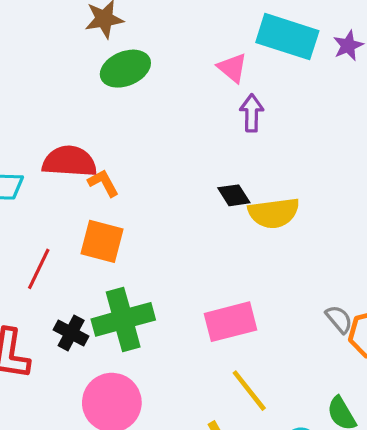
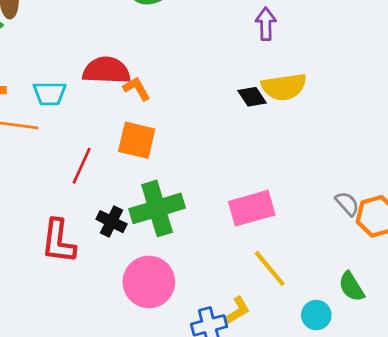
yellow semicircle: (274, 213) -> (284, 87), moved

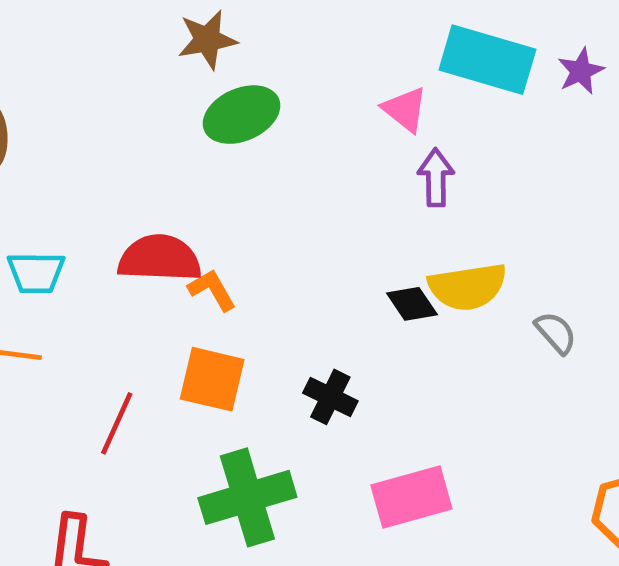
cyan trapezoid: (50, 93) -> (36, 273), moved
gray semicircle: (347, 204) -> (556, 333), moved
black cross: (111, 222) -> (330, 397), moved

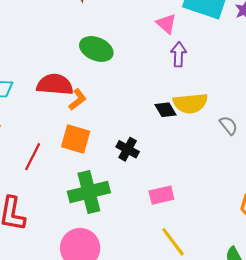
green ellipse: (242, 115) -> (96, 49), moved, turned 44
orange L-shape: (212, 290) -> (77, 100), turned 80
pink rectangle: (411, 497) -> (161, 195), size x0.7

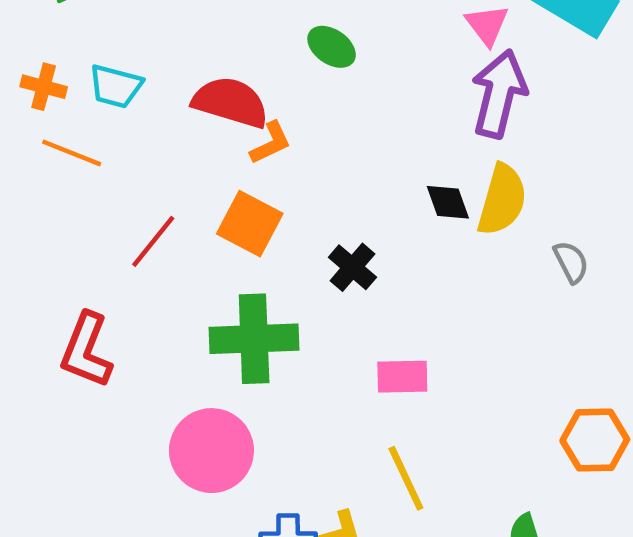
green ellipse: (96, 49) -> (332, 47), size x0.7
purple arrow: (179, 54) -> (499, 94), size x1.6
yellow semicircle: (190, 103) -> (502, 200), turned -80

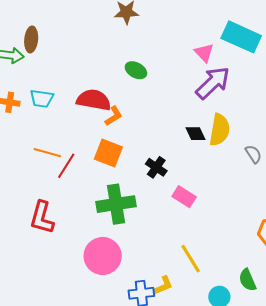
purple arrow: (499, 94) -> (213, 83), turned 39
orange line: (72, 153) -> (47, 153), moved
pink rectangle: (402, 377) -> (184, 197), moved, turned 40

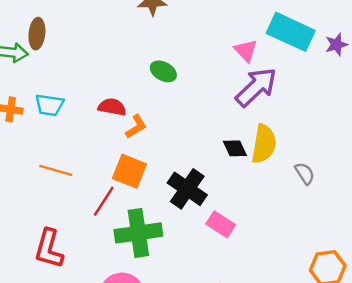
red semicircle: (94, 100) -> (112, 107), size x0.7
red line: (66, 166) -> (104, 201), moved
black cross: (156, 167) -> (187, 189), size x1.5

